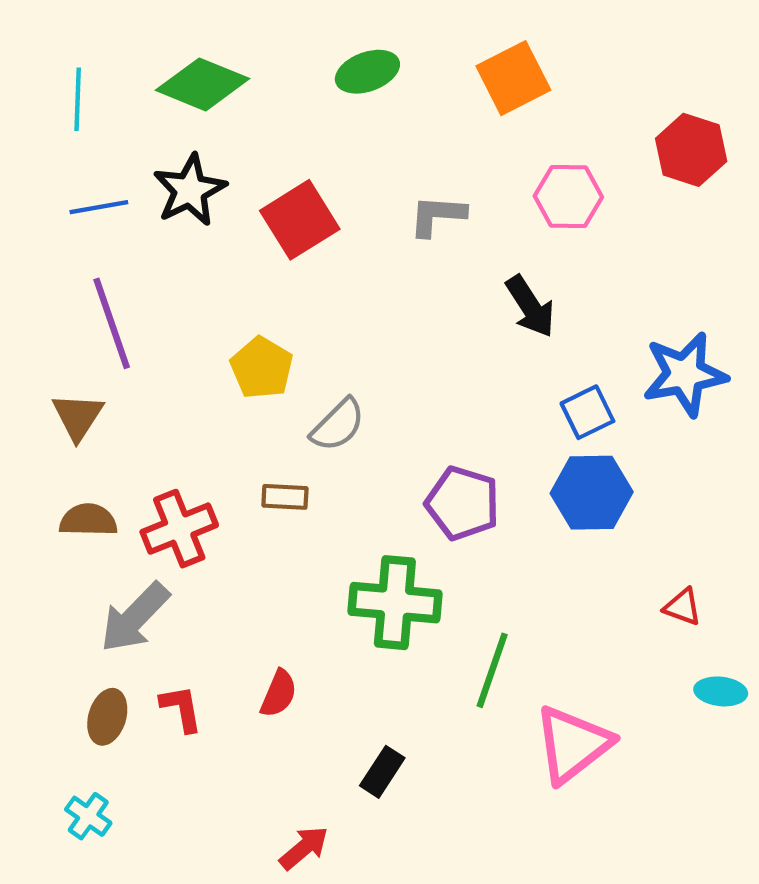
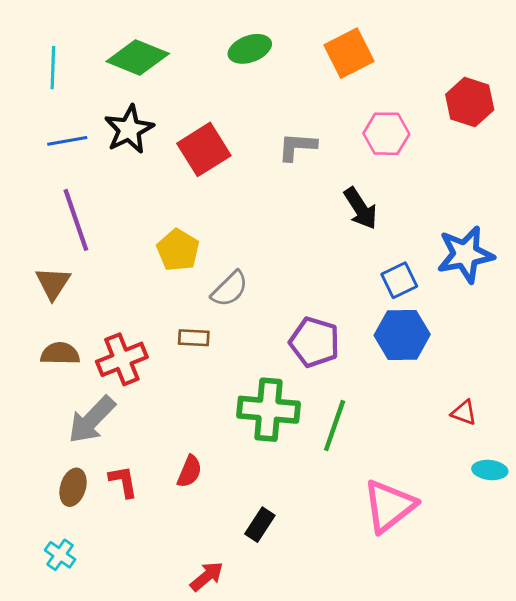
green line: (492, 670) -> (335, 425), moved

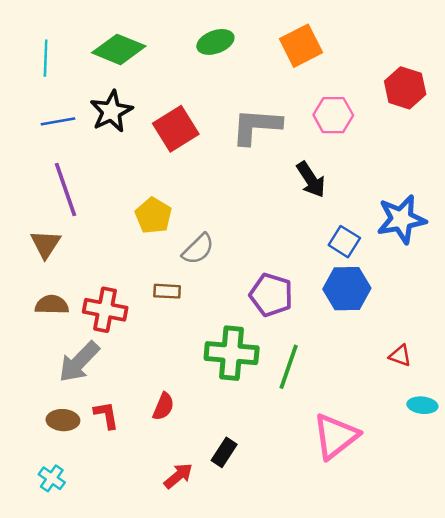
gray L-shape: (297, 147) -> (256, 126), size x1.5
blue square: (399, 280) -> (344, 242), turned -32
red cross: (122, 359) -> (105, 310), turned 33
brown ellipse: (73, 487) -> (63, 420), turned 76
red arrow: (207, 576) -> (178, 476), moved

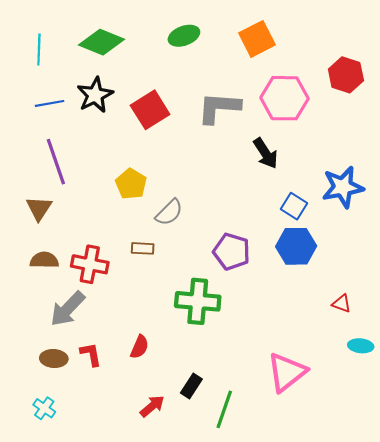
pink hexagon: (333, 115) -> (285, 98), size x1.4
green line: (289, 367) -> (224, 409), moved

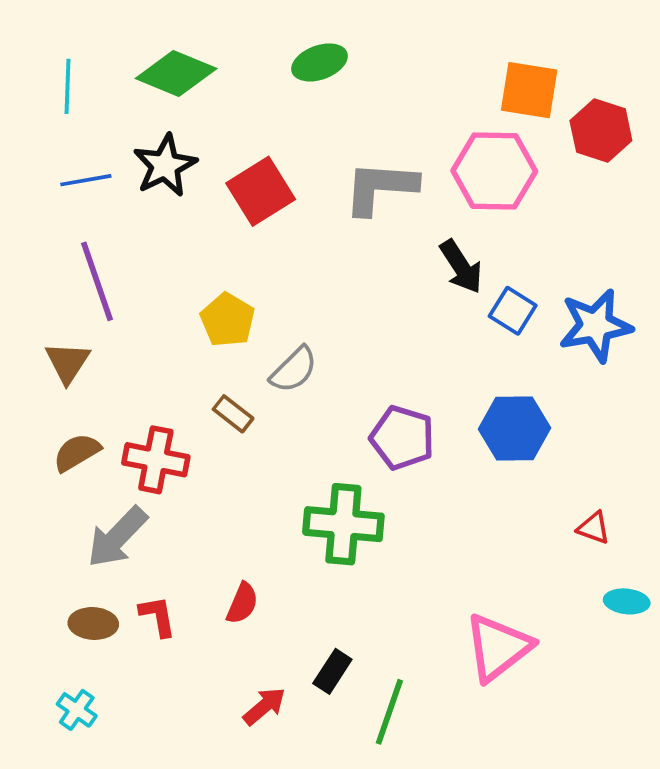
orange square: (257, 39) -> (529, 90), moved, turned 36
blue square: (294, 206) -> (513, 311), moved
brown rectangle: (143, 248) -> (233, 414), moved, turned 35
brown semicircle: (44, 260) -> (77, 452), turned -32

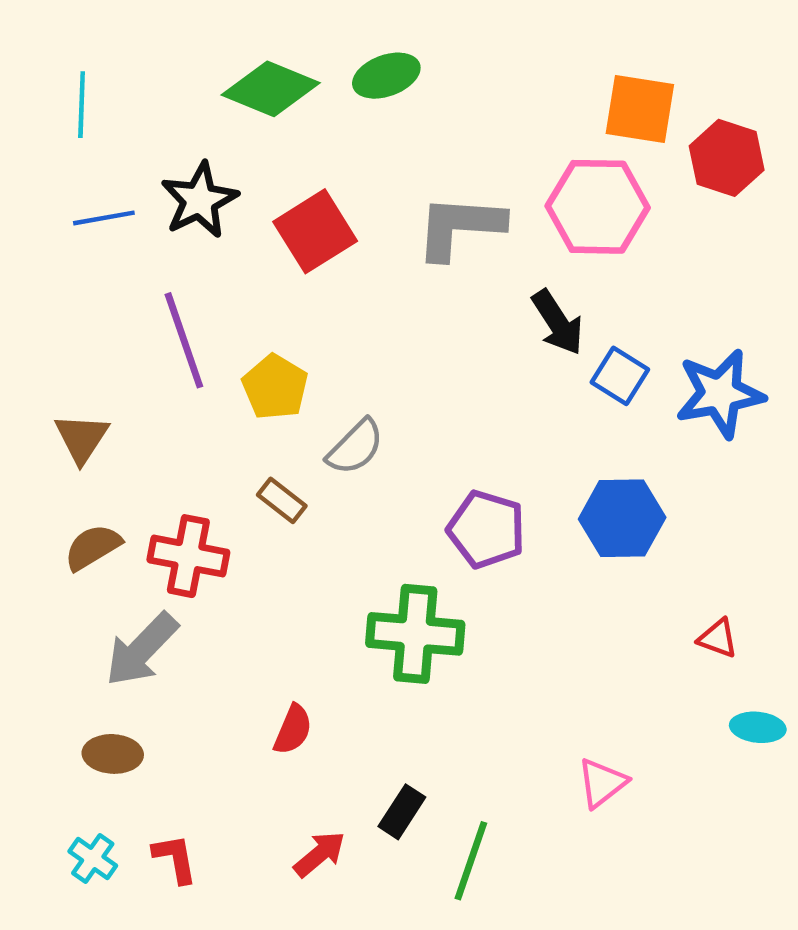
green diamond: (176, 74) -> (271, 89), moved
purple line: (97, 281) -> (184, 340), moved
red L-shape: (158, 616) -> (175, 859), moved
pink triangle: (498, 647) -> (602, 783), size x0.6

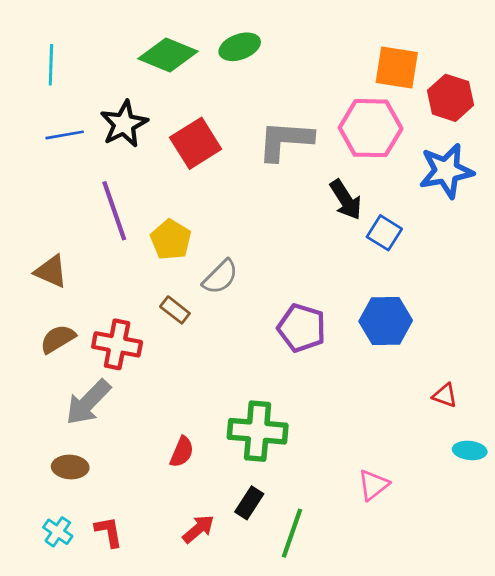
blue star: (720, 394) -> (446, 171), moved
brown triangle: (82, 438) -> (51, 271), turned -39
green cross: (415, 634) -> (258, 431), moved

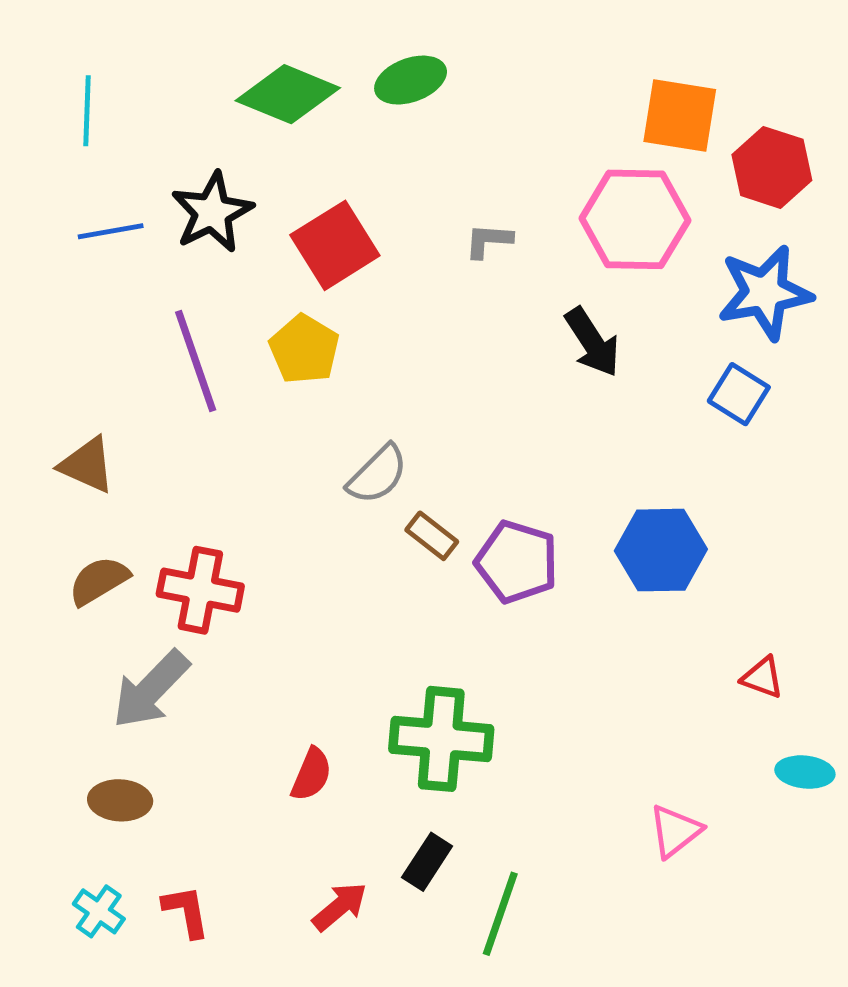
gray L-shape: (285, 140) -> (488, 241), size x0.5
blue square: (384, 233) -> (739, 394), moved
yellow pentagon: (171, 240) -> (304, 349), moved
brown rectangle: (175, 310) -> (432, 536), moved
pink triangle: (373, 485) -> (675, 831), moved

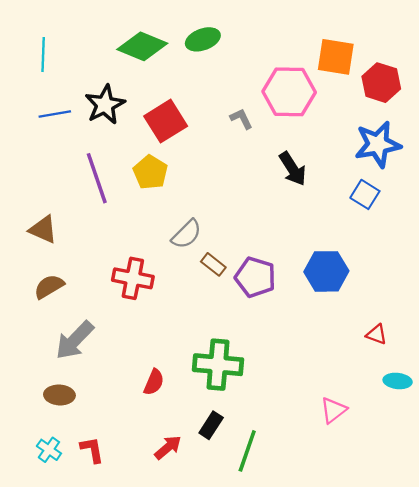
pink hexagon: (635, 219) -> (289, 92), moved
gray L-shape: (488, 241) -> (241, 119), turned 60
red cross: (200, 590) -> (133, 278), moved

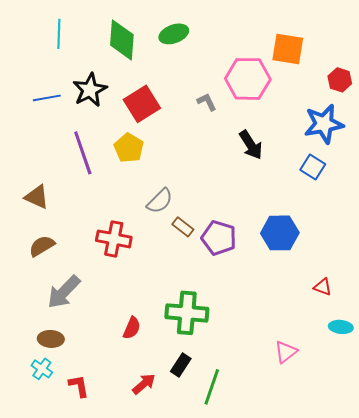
green diamond: (142, 46) -> (122, 40), turned 72
cyan line: (43, 55) -> (59, 34), moved
red hexagon: (381, 83) -> (340, 80), moved, size x0.7
cyan cross: (49, 450) -> (42, 369), moved

